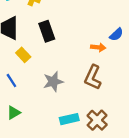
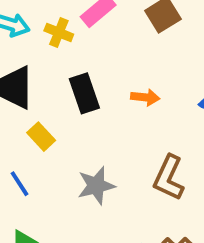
orange arrow: (98, 47) -> (145, 97), moved

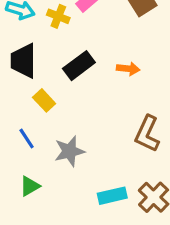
black rectangle: (84, 93) -> (79, 66), turned 72
gray star: (96, 186) -> (69, 151), moved

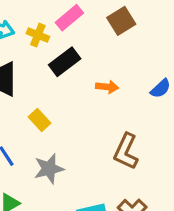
black rectangle: (79, 66) -> (65, 62), moved
yellow rectangle: (44, 100) -> (39, 120), moved

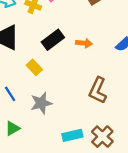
black rectangle: (65, 62) -> (53, 40), moved

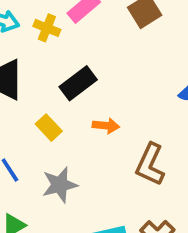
orange arrow: (84, 43) -> (106, 126), moved

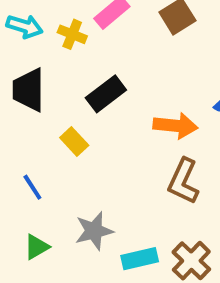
orange arrow: (106, 126) -> (175, 126), moved, size x1.5
gray star: (60, 185) -> (94, 231), moved

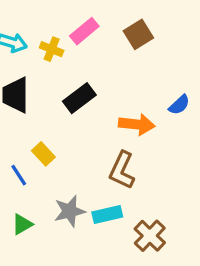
yellow rectangle: (74, 142) -> (43, 154), moved
brown L-shape: (183, 181) -> (122, 170), moved
cyan rectangle: (140, 259) -> (107, 214), moved

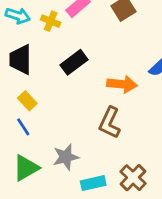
yellow rectangle: (43, 154) -> (27, 101), moved
cyan rectangle: (107, 214) -> (93, 183), moved
green triangle: (22, 224) -> (26, 168), size x1.5

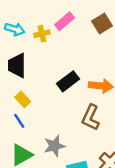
yellow cross: (51, 21) -> (42, 34), turned -35
black rectangle: (74, 62) -> (68, 81), moved

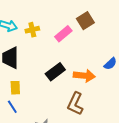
pink rectangle: (65, 21) -> (63, 34), moved
yellow rectangle: (23, 99) -> (15, 88), turned 40

